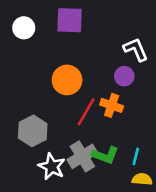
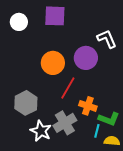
purple circle: (124, 76) -> (86, 58), moved, size x1.5
orange cross: (112, 105) -> (88, 106), moved
green L-shape: (105, 155) -> (109, 119), moved
cyan line: (136, 156) -> (97, 131), moved

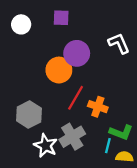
purple square: (55, 16) -> (61, 18), size x0.7
purple circle: (86, 58) -> (77, 53), moved
orange cross: (88, 106) -> (98, 107), moved

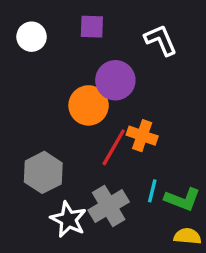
white L-shape: (119, 43) -> (161, 40), moved
orange cross: (98, 107) -> (142, 136), moved
cyan line: (108, 146) -> (152, 191), moved

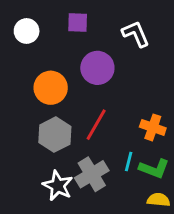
orange circle: (89, 105) -> (51, 88), moved
orange cross: (142, 136) -> (153, 127), moved
gray hexagon: (43, 172) -> (55, 135), moved

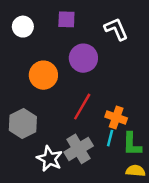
orange cross: (153, 127) -> (116, 117), moved
gray hexagon: (55, 135) -> (23, 124), moved
green L-shape: (154, 169) -> (132, 144), turned 70

